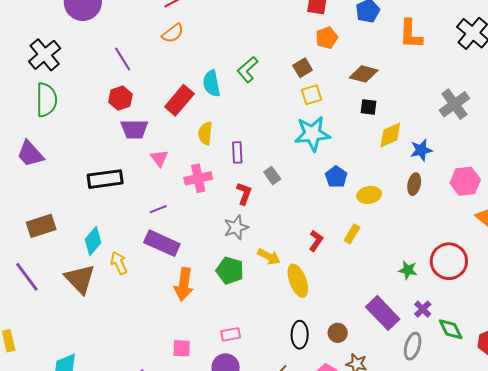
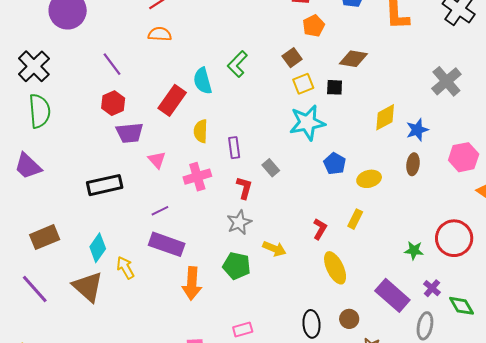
orange semicircle: (173, 33) -> (160, 34), turned -135
black square: (368, 107) -> (335, 87), moved
yellow ellipse: (298, 281) -> (335, 268), moved

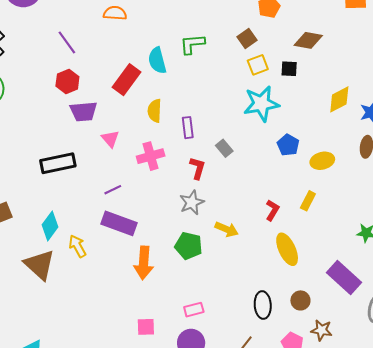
green L-shape: (237, 64) -> (192, 44), turned 40

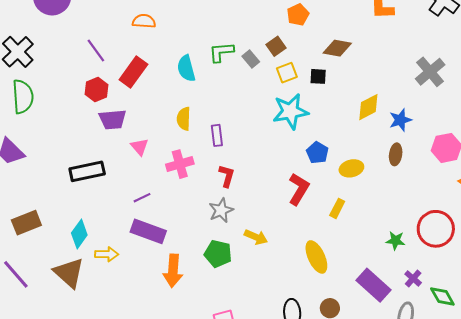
red rectangle: (126, 80) -> (133, 72), moved
gray rectangle: (224, 148) -> (251, 59), moved
red L-shape: (272, 210) -> (299, 189), moved, size x1.5
yellow arrow: (77, 246) -> (107, 254), turned 120

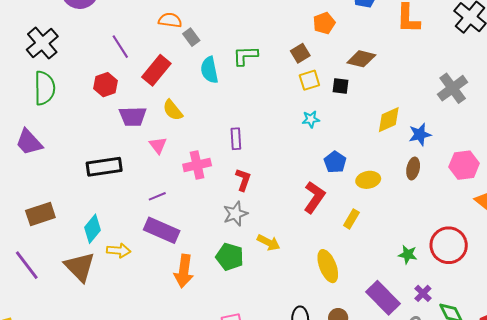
gray rectangle: (251, 59) -> (191, 37), moved
red hexagon: (97, 90) -> (106, 85), moved
cyan star: (290, 111) -> (311, 119), size x0.5
yellow semicircle: (184, 119) -> (173, 110), moved, turned -45

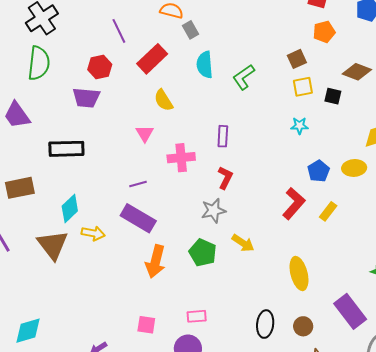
green L-shape: (245, 56) -> (244, 77), moved, turned -40
purple trapezoid: (133, 116) -> (86, 98), moved
black rectangle: (104, 167) -> (66, 149), moved
yellow ellipse: (368, 180) -> (354, 168), moved
yellow rectangle: (351, 219) -> (328, 211), moved

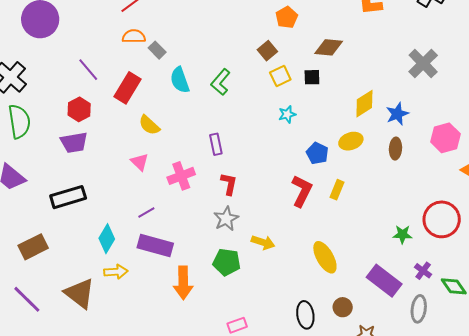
cyan diamond: (70, 209) -> (107, 239), moved

